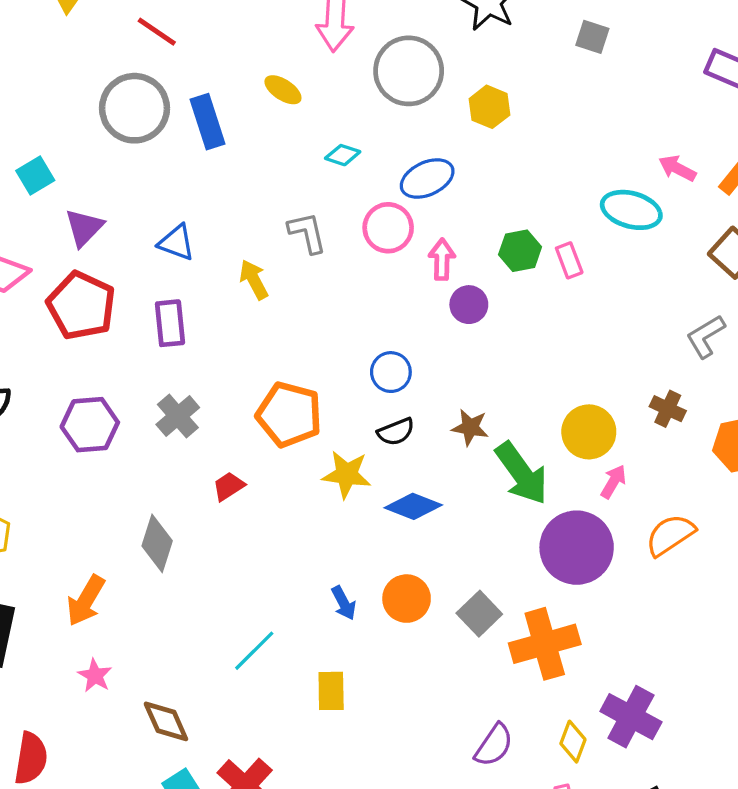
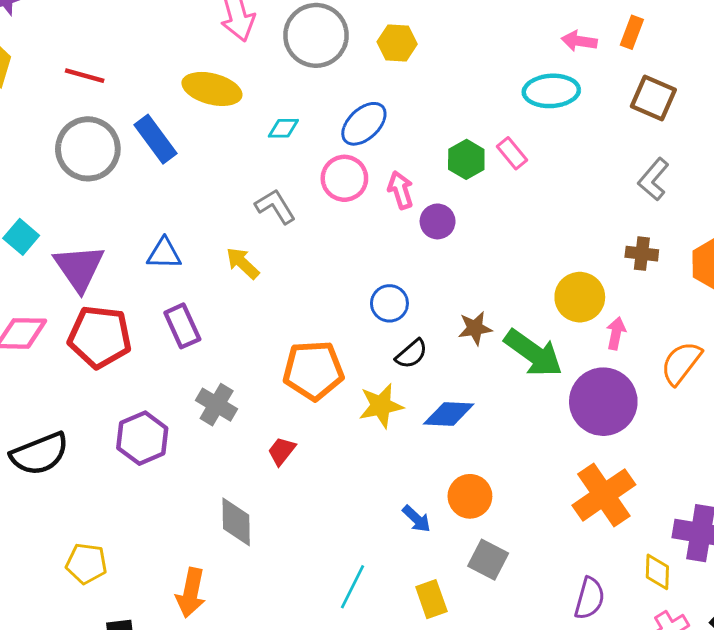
yellow ellipse: (283, 90) -> (212, 89), size x1.6
purple triangle: (84, 228) -> (79, 268), size x1.4
gray square: (479, 614) -> (488, 560), moved

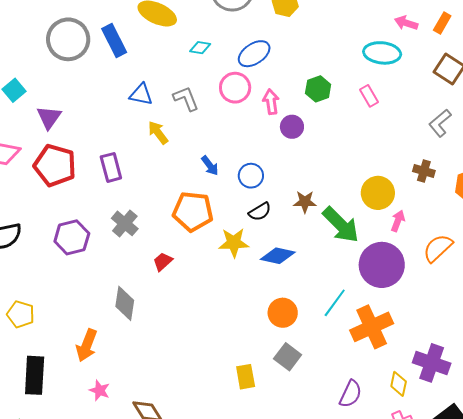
pink rectangle: (512, 153) -> (369, 96), moved
blue triangle: (164, 254) -> (141, 94), moved
purple triangle: (79, 268) -> (49, 117), size x0.7
blue arrow: (416, 519) -> (210, 166), moved
cyan line: (353, 587) -> (335, 303), moved

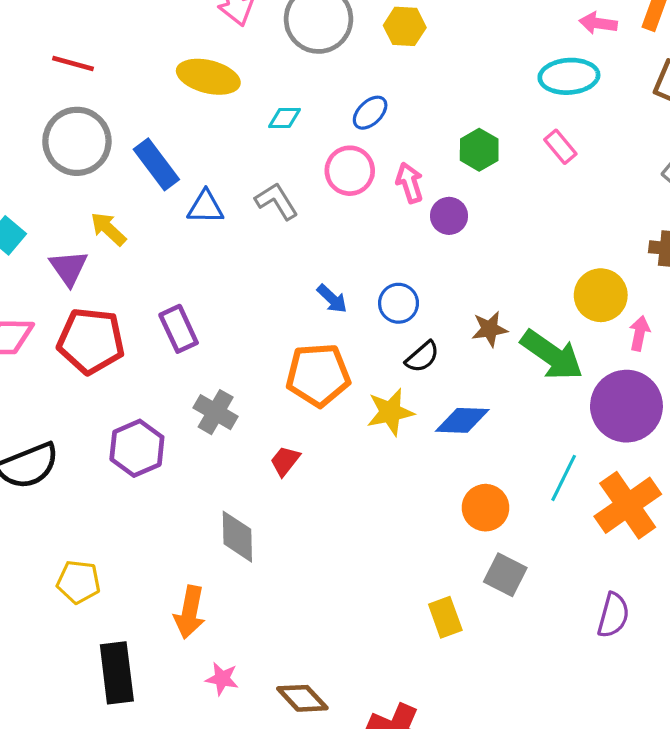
blue rectangle: (114, 40) -> (156, 164), moved
blue ellipse: (254, 54) -> (370, 113), size x0.7
yellow arrow: (158, 133) -> (108, 229), moved

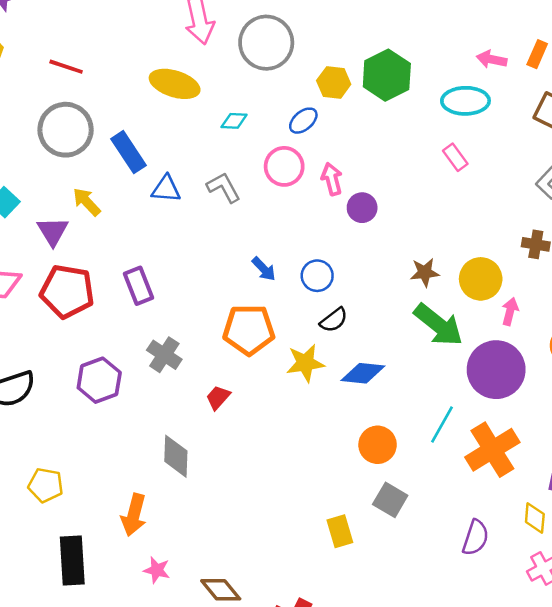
yellow hexagon: (405, 26) -> (334, 82), moved
green hexagon: (479, 150) -> (387, 75), moved, size x1.5
brown star: (490, 329) -> (425, 272), moved

